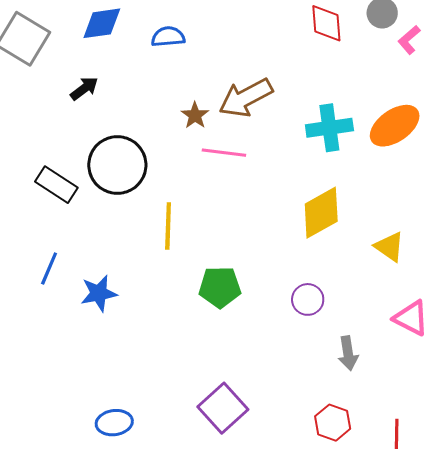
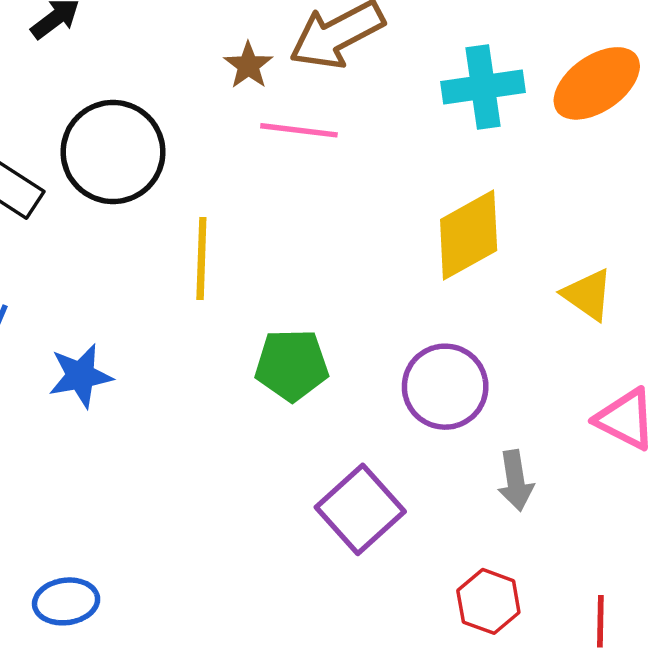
purple circle: (308, 299) -> (445, 387), size x1.5
purple square: (223, 408) -> (360, 509), moved
blue ellipse: (114, 423) -> (66, 601), moved

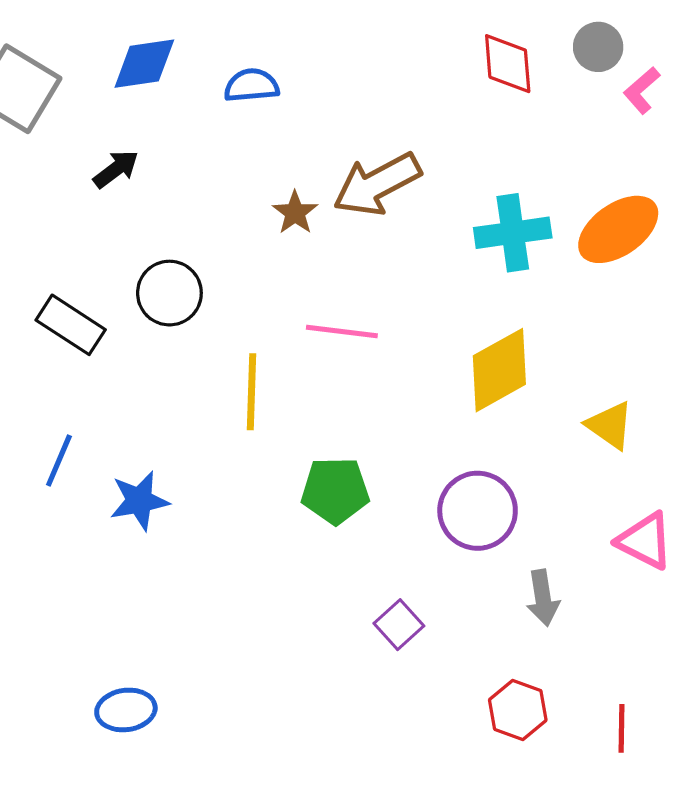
pink line: (299, 130) -> (342, 332), moved
black circle: (113, 152) -> (169, 293), size x0.7
purple square: (360, 509) -> (399, 625), size x0.6

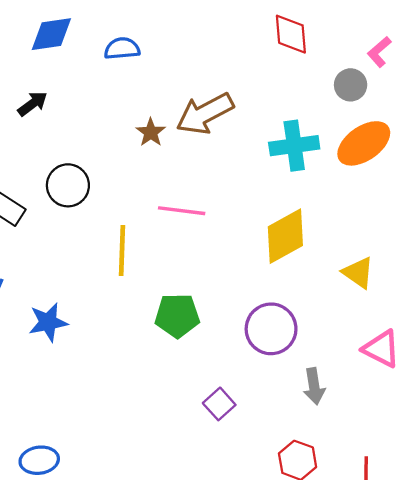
gray circle: (598, 47) -> (351, 85), moved

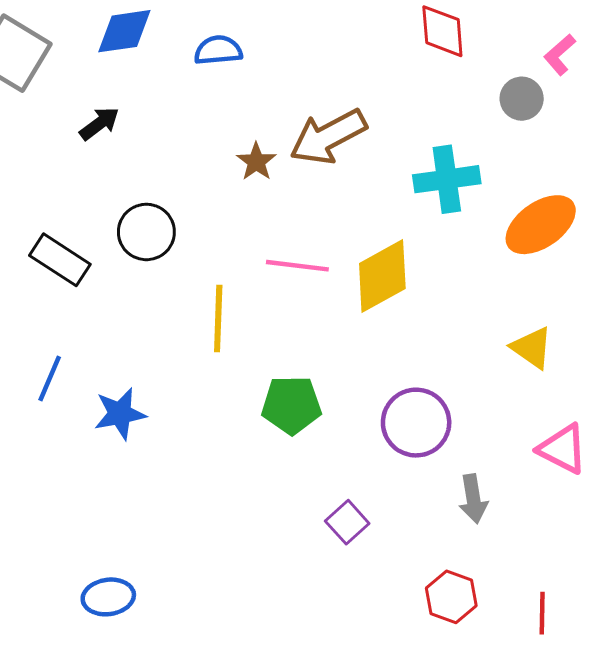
orange ellipse: (364, 143) -> (541, 225), moved
yellow diamond: (285, 236) -> (382, 276), moved

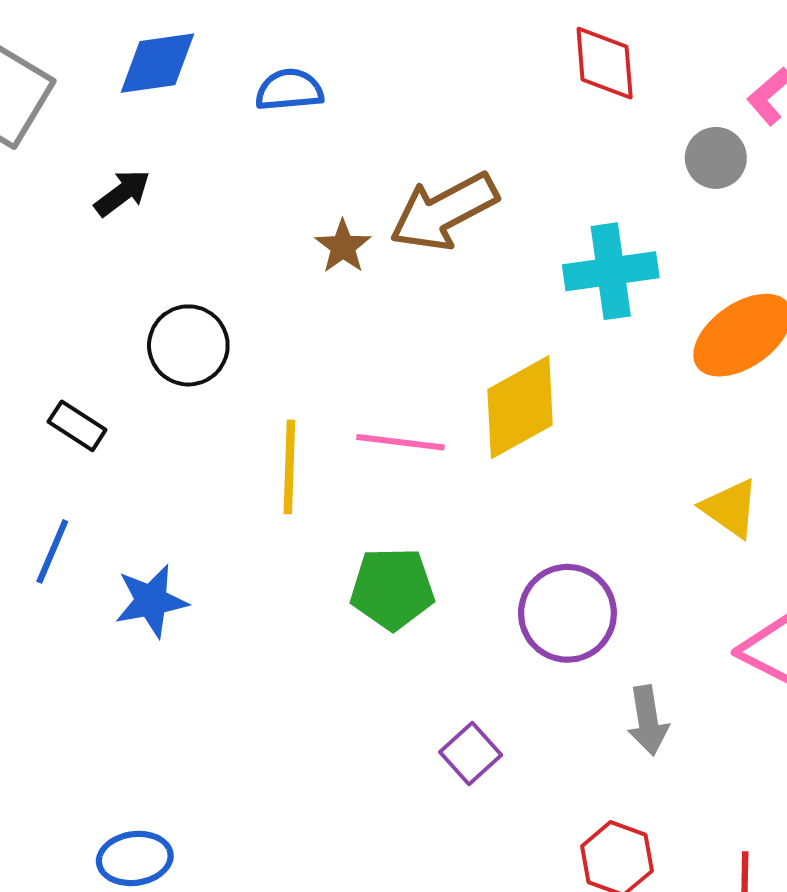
black rectangle: (60, 260) -> (77, 426), moved, size x0.7
pink line: (297, 266) -> (401, 442), moved

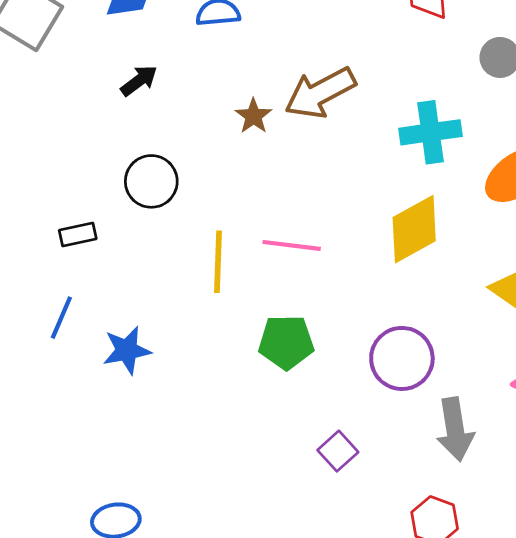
black arrow: (122, 193) -> (139, 81), moved
yellow diamond: (520, 407) -> (414, 229), moved
black rectangle: (77, 426) -> (78, 235), turned -45
gray arrow: (648, 720) -> (455, 429), size x1.4

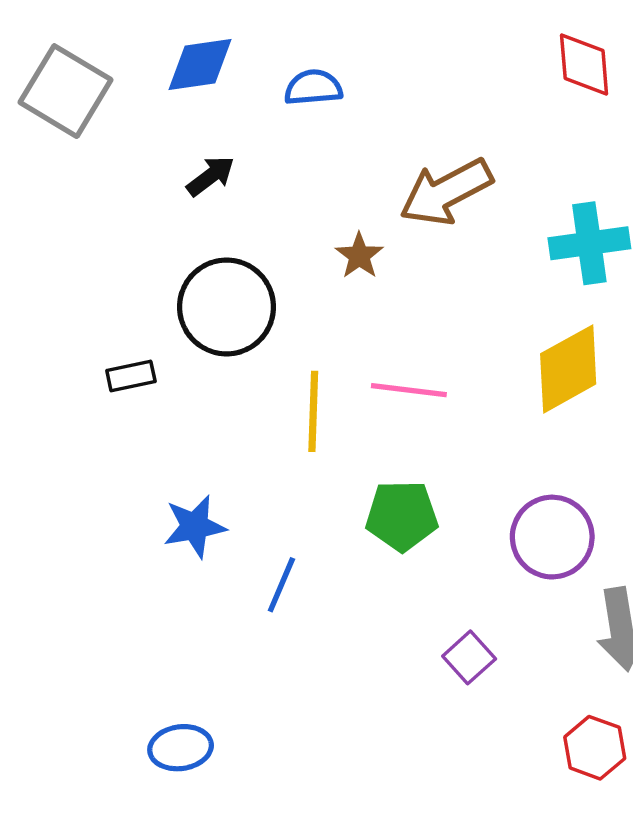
brown star: (253, 116) -> (359, 256), moved
black circle: (151, 181) -> (227, 307), size x1.4
blue line: (61, 318) -> (281, 585), moved

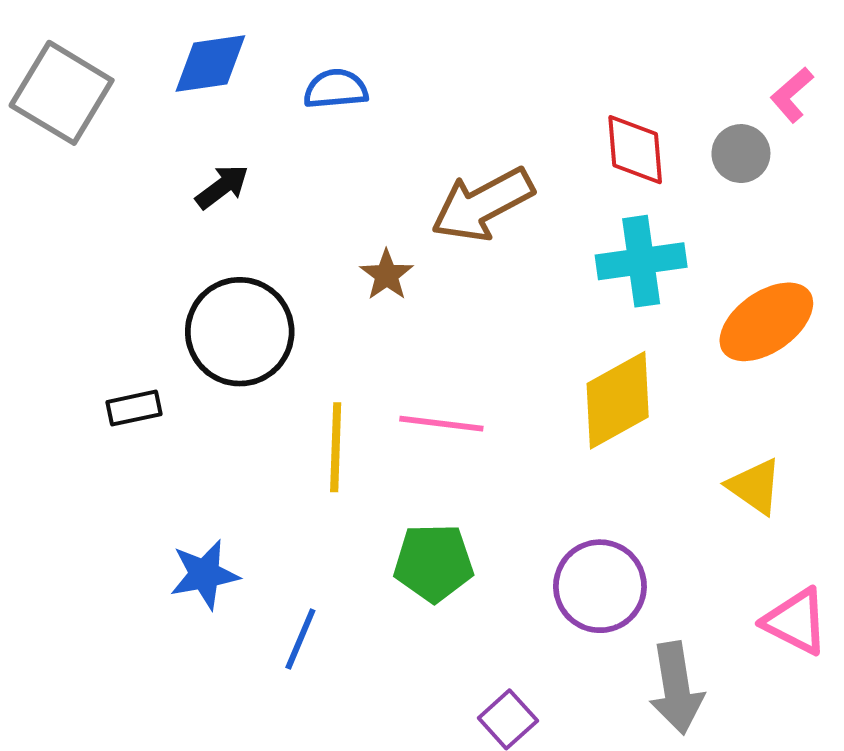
red diamond: (584, 64) -> (635, 150), moved

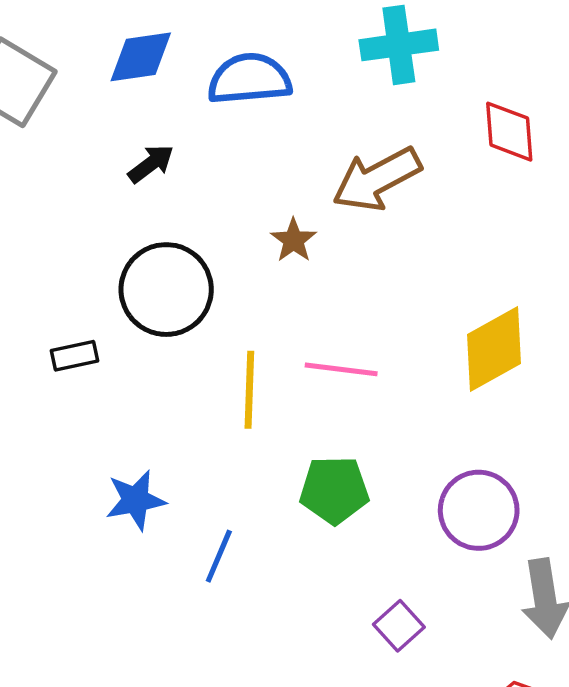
blue semicircle: (336, 89) -> (249, 79), size x1.5
cyan cross: (641, 261) -> (399, 45), moved

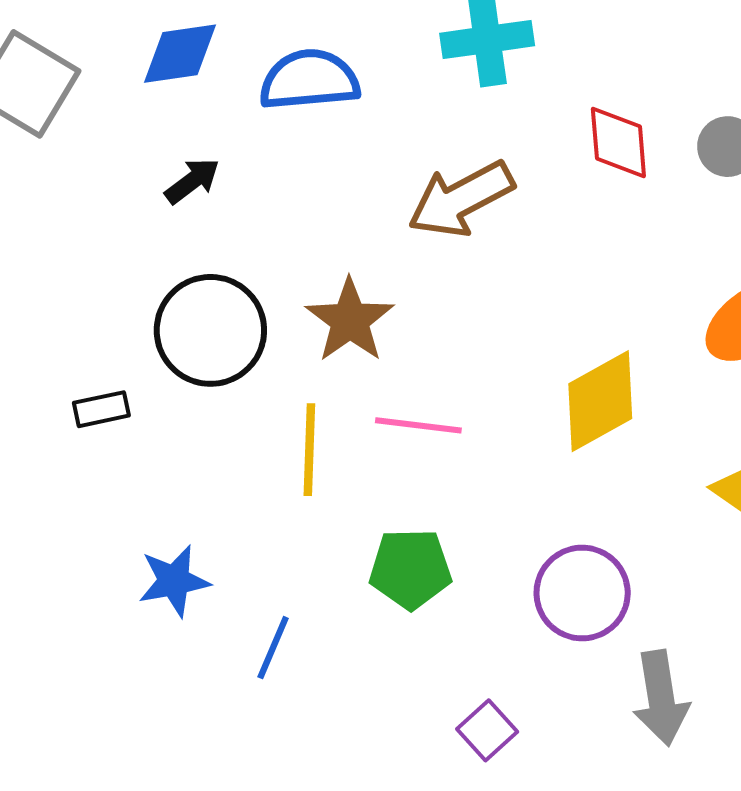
brown star: (294, 240) -> (350, 320), moved, size x1.6

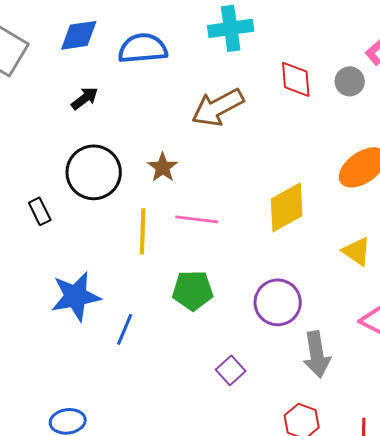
brown star: (350, 320) -> (163, 167), size x0.7
black rectangle: (101, 409) -> (40, 211), turned 76
blue star: (174, 581) -> (76, 296), size x1.4

